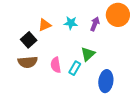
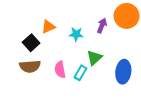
cyan star: (71, 23) -> (76, 34), moved
blue ellipse: (106, 81) -> (123, 72), moved

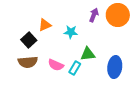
purple arrow: (102, 26) -> (94, 15), moved
green triangle: (94, 58) -> (88, 54), turned 35
pink semicircle: (60, 70) -> (56, 65), turned -56

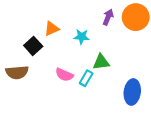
brown semicircle: (28, 62) -> (17, 72), moved
blue ellipse: (115, 67) -> (132, 92), moved

